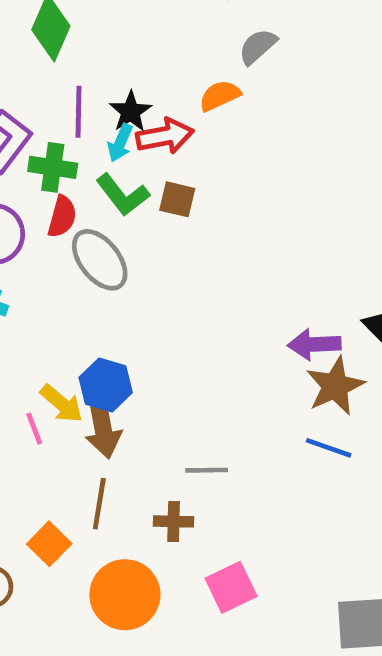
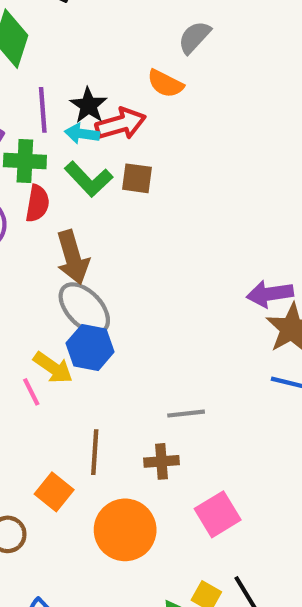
orange semicircle: (220, 96) -> (165, 84), turned -123
cyan arrow: (120, 143) -> (82, 134), turned 80
gray ellipse: (100, 260) -> (84, 308), moved
brown arrow: (103, 428) -> (73, 257), moved

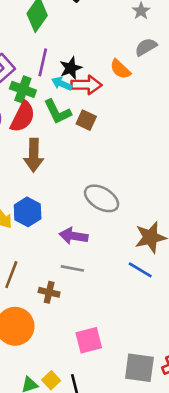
red semicircle: (37, 203) -> (23, 117), size x1.4
purple arrow: (270, 294) -> (74, 236), moved
gray ellipse: (84, 308) -> (102, 198), moved, turned -32
pink square: (218, 514) -> (89, 340), moved

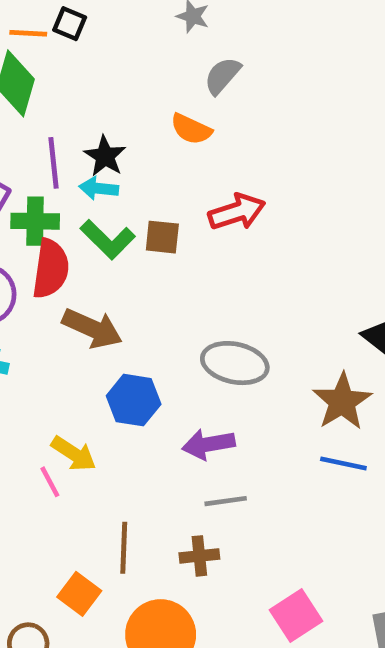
red arrow: (86, 85) -> (237, 212), moved
brown arrow: (34, 155) -> (92, 328), turned -48
blue hexagon: (28, 212) -> (134, 400), moved

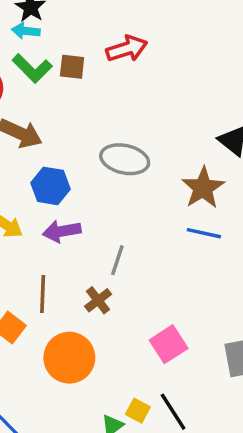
purple arrow: (208, 444) -> (62, 231), moved
gray line: (226, 501) -> (117, 260), turned -64
brown cross: (199, 556) -> (98, 300), turned -32

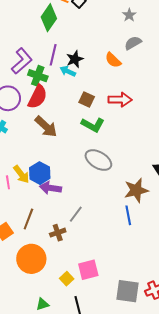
green L-shape: (32, 68) -> (93, 125), moved, turned -35
blue hexagon: (50, 186) -> (40, 173), moved
blue line: (204, 233) -> (128, 215), turned 48
yellow square: (138, 411) -> (67, 279), moved

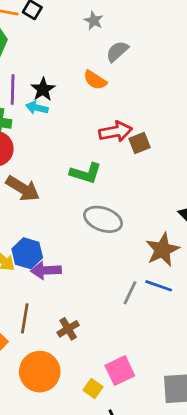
gray star: (129, 15) -> (94, 21), moved
brown square: (87, 99) -> (140, 143), moved, turned -35
gray line: (76, 214) -> (130, 293), moved
blue line: (128, 215) -> (159, 286), turned -48

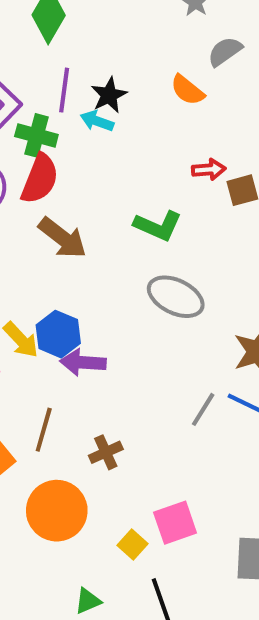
red arrow: (115, 132) -> (209, 170), size x0.7

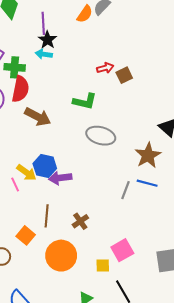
purple line: (64, 90) -> (43, 23), moved
orange semicircle: (187, 90) -> (85, 14), moved, turned -84
yellow square: (133, 544) -> (103, 265), turned -32

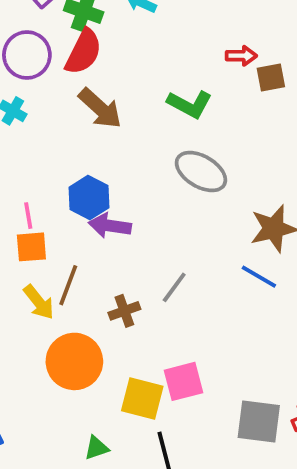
yellow arrow: (26, 172) -> (39, 302), moved
gray line: (126, 190) -> (174, 287), moved
orange square: (26, 235) -> (31, 247), moved, turned 30
yellow square: (103, 265) -> (142, 399), size x1.6

